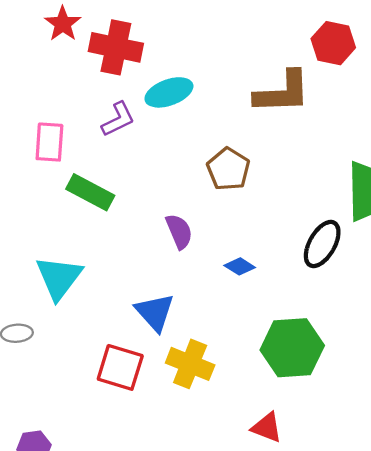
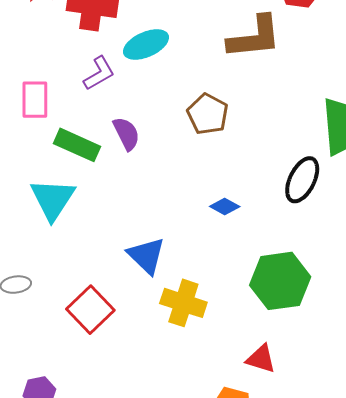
purple semicircle: (179, 231) -> (126, 134), moved
cyan triangle: (59, 278) -> (53, 199), moved
red square: (120, 367) -> (90, 310), moved, turned 33

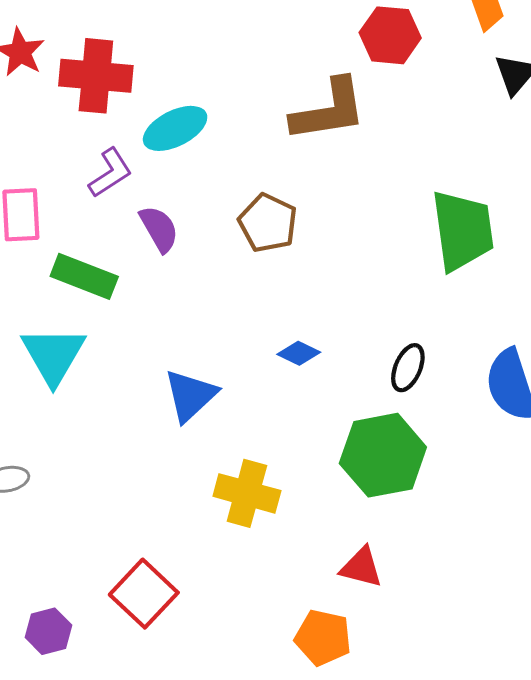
purple semicircle: (126, 134) -> (159, 229), moved
black ellipse: (302, 180) -> (408, 368), moved, size x0.7
blue triangle: (146, 256) -> (190, 395), moved, turned 36
red square: (90, 310) -> (144, 594), moved

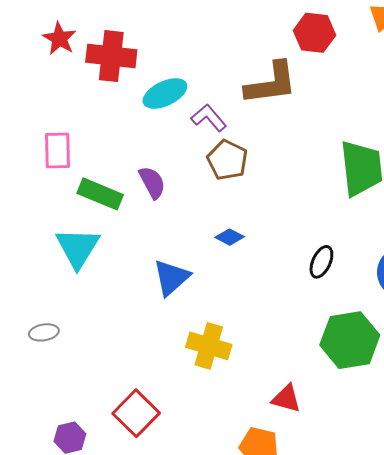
purple L-shape: (110, 173) -> (209, 118), moved, turned -99
purple semicircle: (159, 229) -> (152, 182), moved
blue diamond: (299, 353) -> (230, 237), moved
green hexagon: (383, 455) -> (350, 340), moved

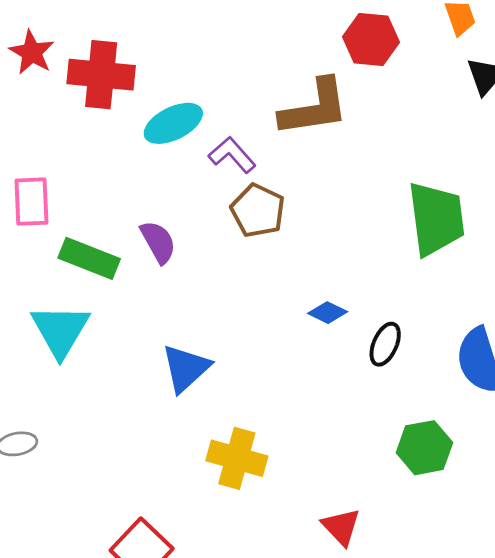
blue diamond: (230, 237) -> (328, 313), moved
green hexagon: (350, 340) -> (424, 448), size x0.7
red triangle: (286, 399) -> (341, 527), turned 32

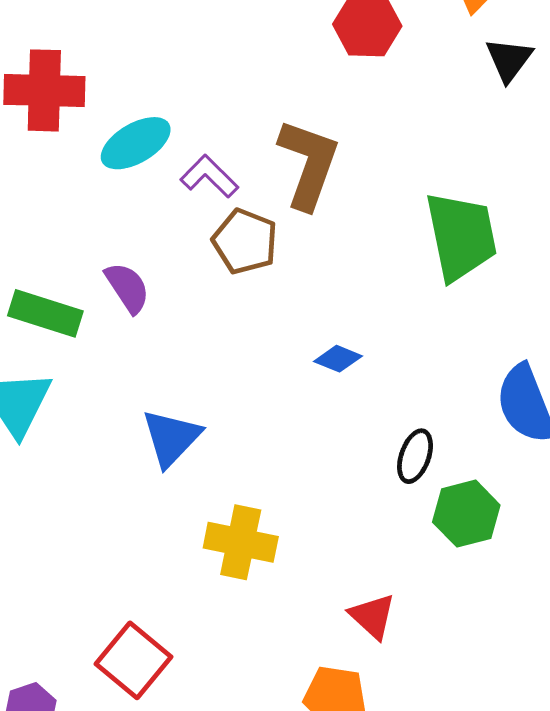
brown L-shape: (314, 108) -> (309, 164), moved, turned -58
black ellipse: (385, 344) -> (415, 456), moved

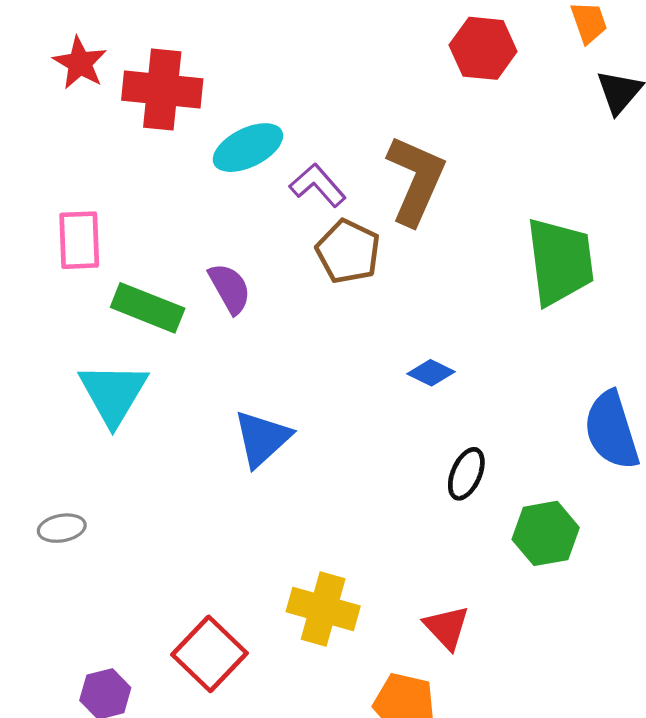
black ellipse: (415, 456) -> (466, 474), moved
yellow cross: (241, 542) -> (323, 609), moved

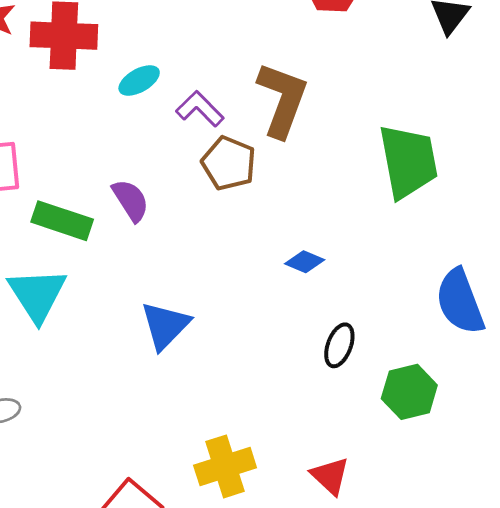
cyan ellipse: (248, 148) -> (139, 80), size x0.7
yellow cross: (323, 609) -> (225, 466), turned -30

